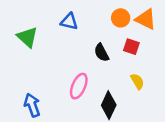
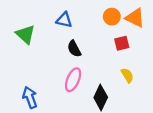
red square: (131, 47) -> (122, 43), turned -32
black semicircle: (101, 53) -> (74, 49), moved

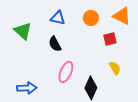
orange circle: (112, 17) -> (91, 18), moved
black semicircle: (74, 49) -> (55, 44), moved
blue arrow: (30, 97) -> (27, 88), turned 108

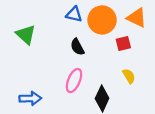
blue triangle: (58, 18) -> (74, 14), moved
orange circle: (91, 18) -> (102, 20), size x1.6
black semicircle: (55, 44) -> (77, 47), moved

